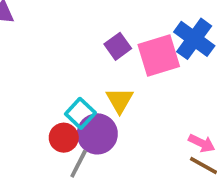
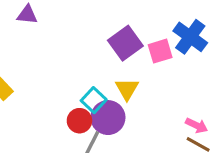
purple square: (118, 46) -> (125, 43), size x1.5
pink square: (159, 56) -> (160, 51), size x0.7

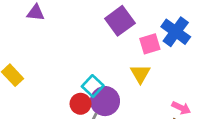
purple square: (125, 43) -> (120, 21), moved
yellow triangle: (127, 89) -> (140, 74), moved

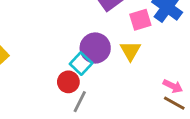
purple circle: (105, 101) -> (95, 48), moved

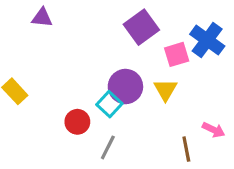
red circle: (68, 82) -> (77, 122), moved
brown line: (174, 103) -> (186, 149), moved, turned 50

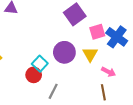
blue cross: (207, 40) -> (117, 37), moved
cyan square: (109, 104) -> (40, 64), moved
pink arrow: (214, 130) -> (109, 72), moved

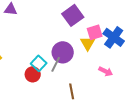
yellow triangle: (90, 54) -> (88, 43), moved
gray line: (53, 91) -> (56, 64), moved
brown line: (103, 92) -> (72, 91), moved

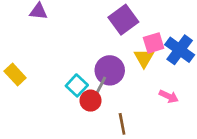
red circle: (33, 74) -> (91, 101), moved

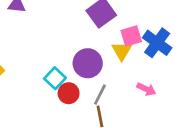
gray line: (100, 87) -> (100, 95), moved

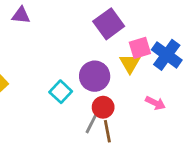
red circle: (69, 93) -> (103, 107), moved
gray line: (100, 95) -> (92, 123), moved

